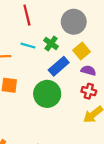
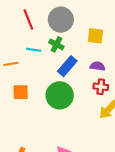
gray circle: (74, 22) -> (61, 20), moved
yellow square: (81, 51) -> (95, 36), moved, turned -35

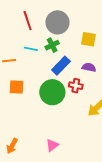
green cross: (56, 44) -> (52, 45), turned 32
red cross: (101, 87) -> (76, 86), moved

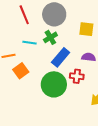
orange square: (17, 87) -> (21, 71), moved, turned -35

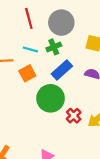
orange square: (21, 71) -> (27, 73), moved
red cross: (77, 76) -> (74, 116), moved, turned 32

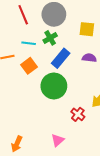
red cross: (74, 116) -> (78, 114), moved

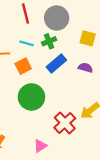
green circle: (54, 86) -> (31, 97), moved
red cross: (78, 114) -> (65, 123), size x1.5

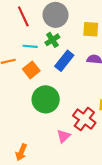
pink triangle: (40, 146) -> (64, 136), moved

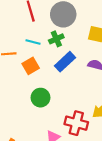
green circle: (46, 99) -> (41, 98), size x0.7
red cross: (84, 119) -> (76, 123), turned -30

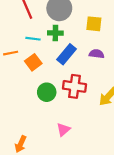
green cross: (56, 39) -> (55, 33), turned 32
red cross: (76, 123) -> (74, 86), moved

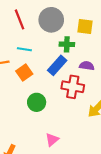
yellow square: (94, 24) -> (85, 27), moved
green cross: (55, 33) -> (67, 44), moved
red cross: (74, 86) -> (73, 87), moved

